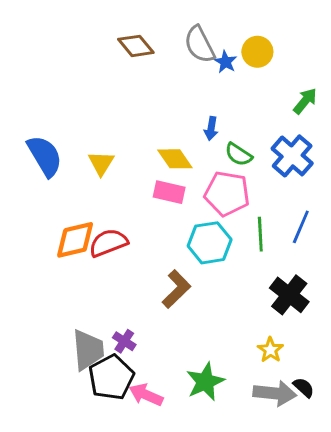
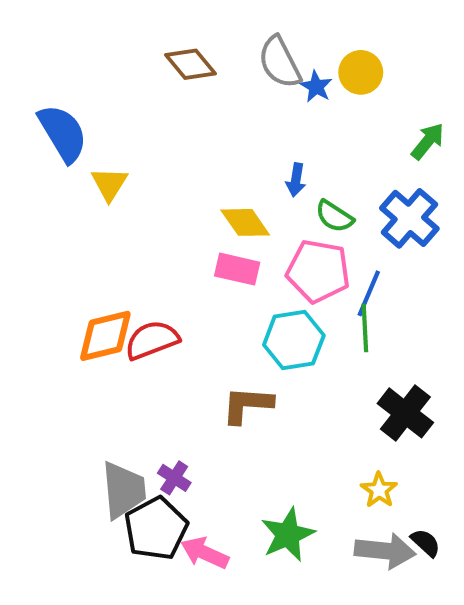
blue semicircle: (45, 156) -> (63, 133), moved
yellow triangle: (101, 163) -> (109, 184), moved
blue line: (301, 227) -> (369, 293), moved
brown L-shape: (176, 289) -> (247, 405), turned -132

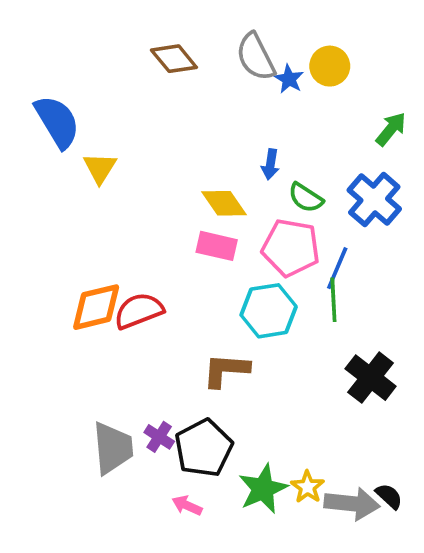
yellow star: (379, 490) -> (307, 487), moved
black pentagon: (156, 529) -> (204, 448), moved
pink arrow: (205, 553) -> (187, 505), size x0.7

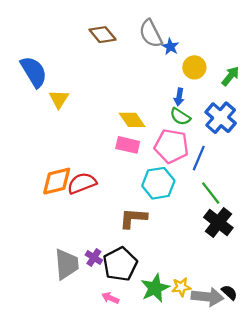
yellow circle: (330, 66) -> (194, 67), moved
blue arrow: (270, 164) -> (179, 97), moved
green line: (333, 300) -> (211, 193), moved, turned -35
yellow star: (307, 487) -> (181, 287), turned 30

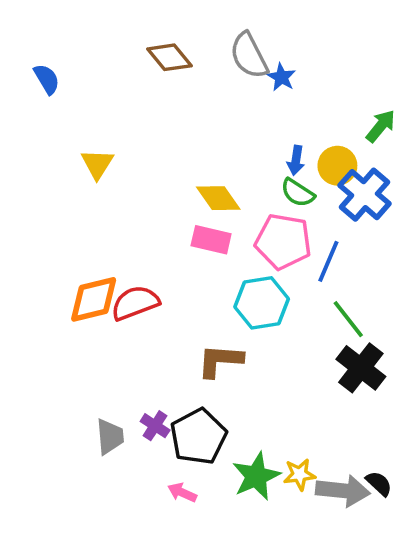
yellow circle: (194, 67) -> (337, 166), moved
blue semicircle: (34, 72) -> (47, 79), moved, size x0.6
gray trapezoid: (67, 264) -> (110, 437), size x0.7

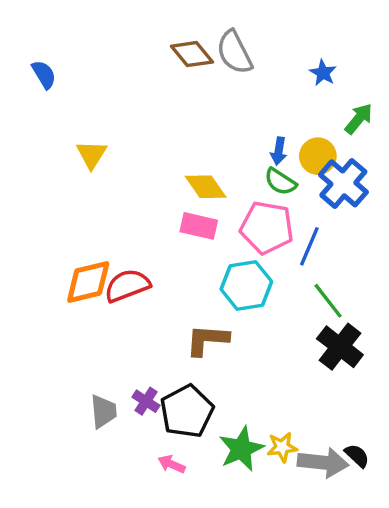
brown diamond: (169, 57) -> (192, 54), moved
blue star: (281, 77) -> (323, 73), moved

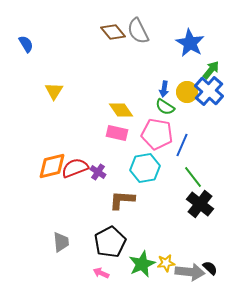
blue star: (323, 73) -> (190, 43), size x1.8
blue cross: (343, 183) -> (209, 91), moved
purple cross: (146, 401) -> (98, 172), moved

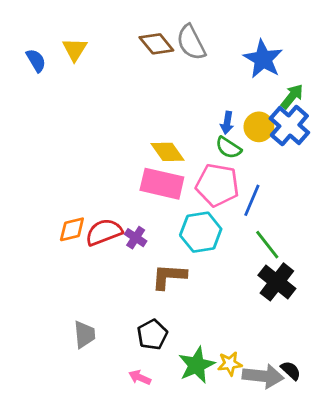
yellow triangle: (54, 91) -> (75, 49), moved
pink rectangle: (117, 133) -> (162, 184), size x1.4
orange diamond: (52, 166) -> (72, 229), size x0.7
black pentagon: (110, 242) -> (152, 335), size x0.7

